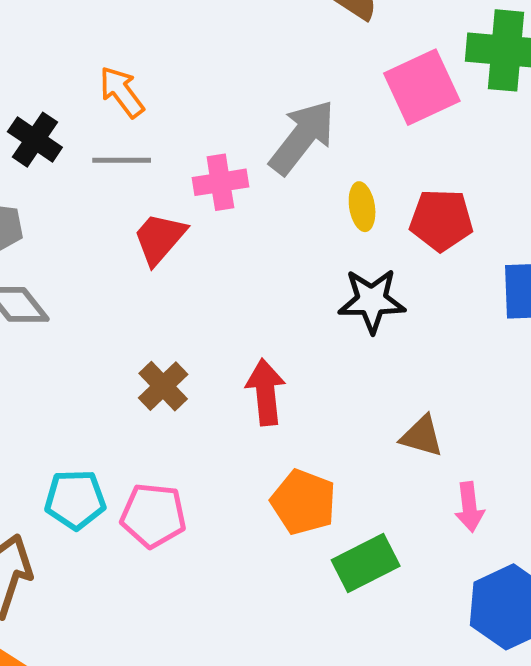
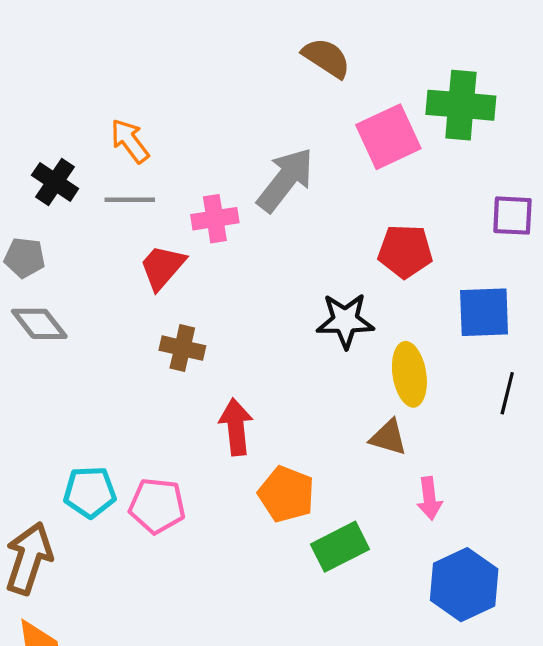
yellow ellipse: (362, 207) -> (409, 374), moved, size x1.5
brown cross: (163, 386) -> (182, 348), moved, turned -33
red arrow: (266, 392) -> (236, 427), moved

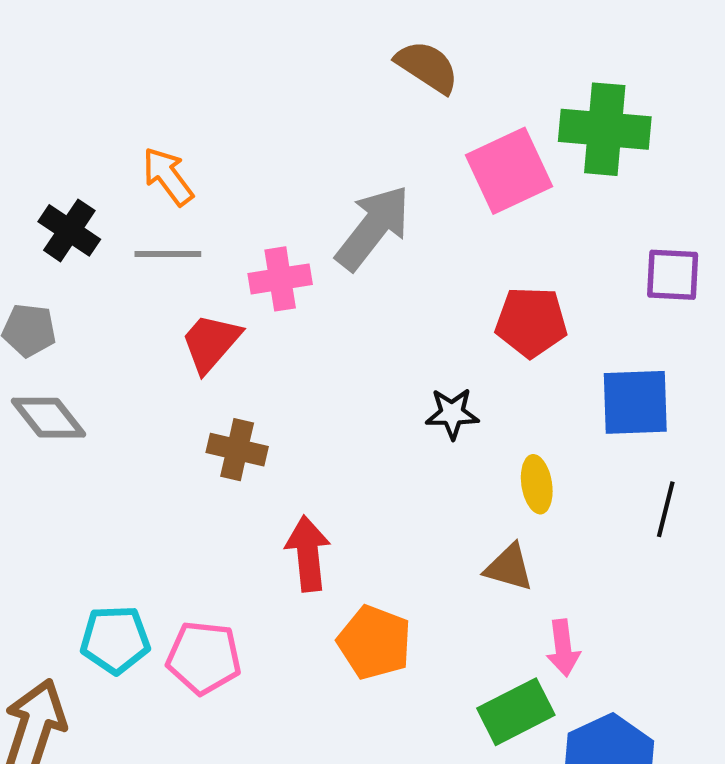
black star: (345, 321) -> (452, 413), size x0.7
yellow ellipse: (409, 374) -> (537, 484), size x0.7
green rectangle: (340, 547) -> (516, 712), moved

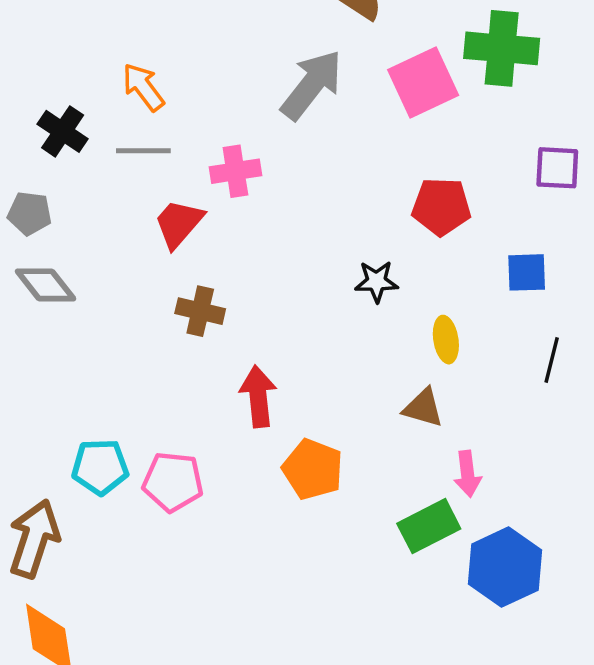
gray arrow: (373, 228) -> (312, 85), moved
blue square: (635, 402) -> (527, 272), size x0.7

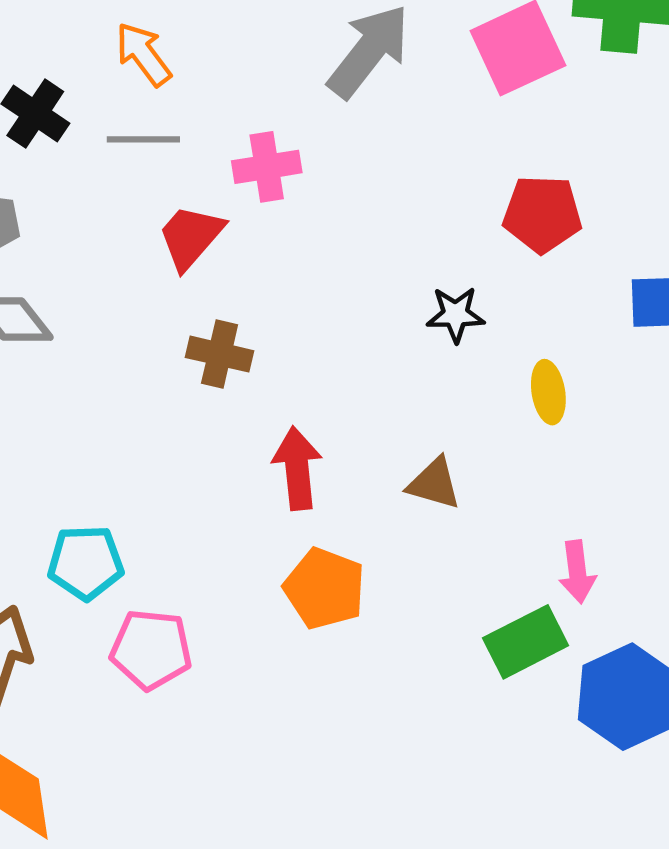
brown triangle: (423, 408) -> (434, 483), moved
orange pentagon: (313, 469) -> (325, 589), moved
pink pentagon: (173, 482) -> (151, 649), moved

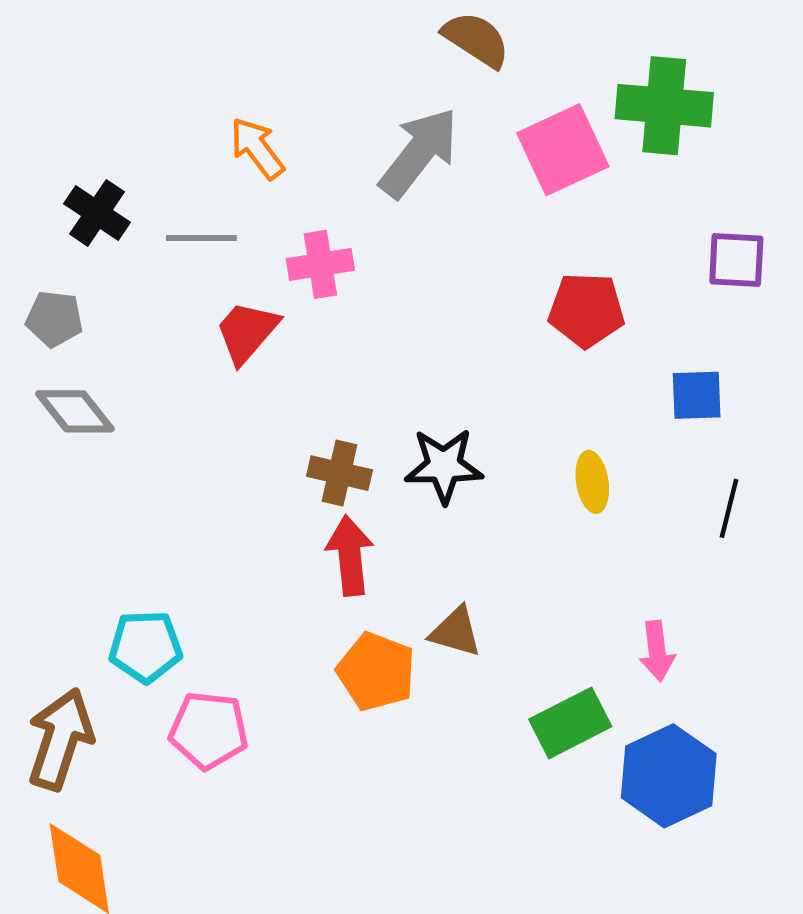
orange arrow: (143, 54) -> (257, 148), moved
black star: (456, 314) -> (444, 466), moved, size x1.4
brown cross: (220, 354) -> (339, 473), moved
brown triangle: (434, 483) -> (456, 632), moved
pink arrow: (577, 572) -> (657, 651), moved

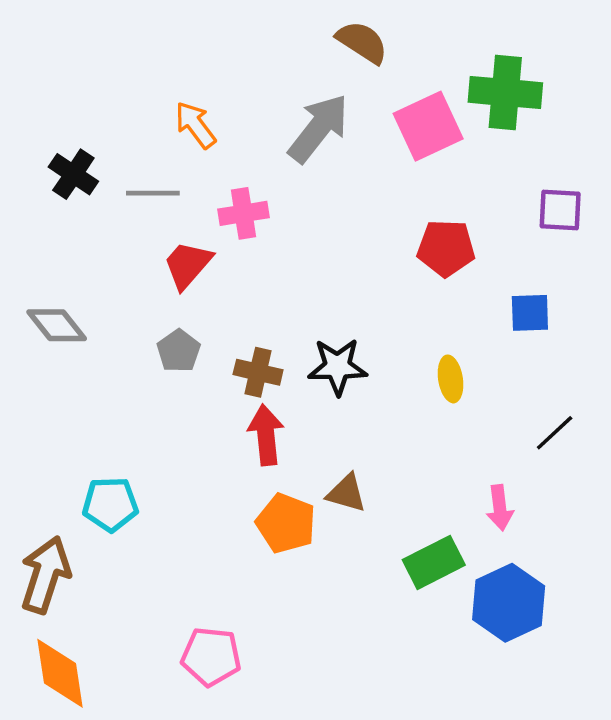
gray pentagon: (54, 319) -> (179, 351), moved, turned 30
black line: (729, 508) -> (555, 433), moved, turned 33
pink pentagon: (209, 730) -> (211, 656), moved

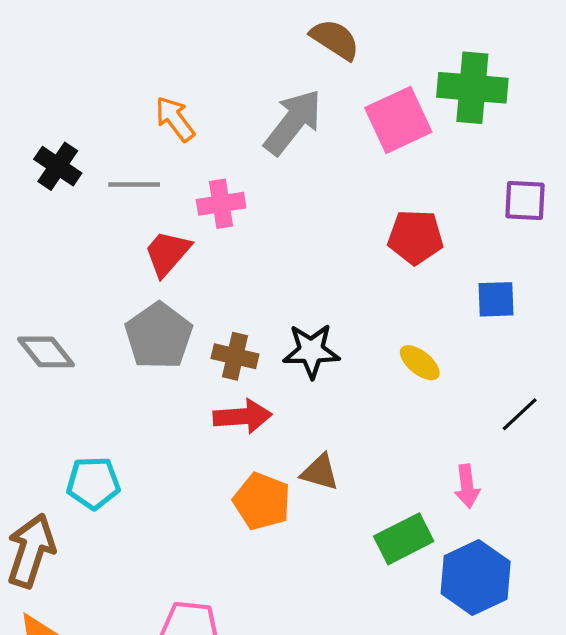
gray diamond: (57, 325) -> (46, 352), moved
gray pentagon: (179, 351) -> (159, 336), size x1.6
yellow ellipse: (451, 379) -> (420, 363), turned -42
red arrow: (266, 435) -> (243, 416), turned 92

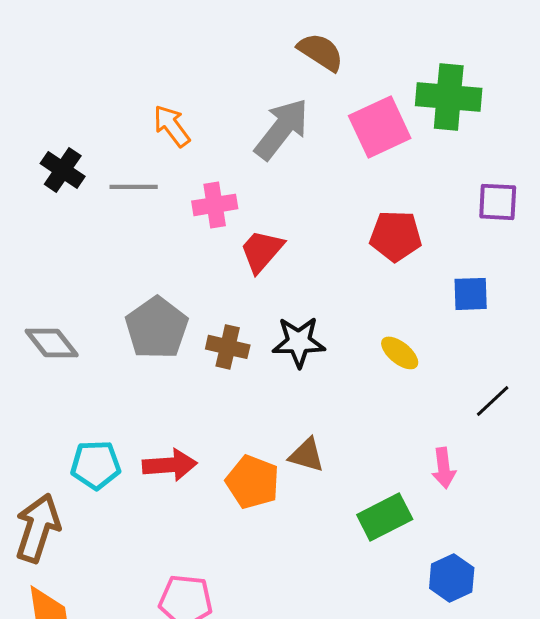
red trapezoid: (167, 253) -> (262, 251), moved
red arrow: (243, 416) -> (170, 465), moved
blue hexagon: (476, 577) -> (452, 578), moved, size x0.7

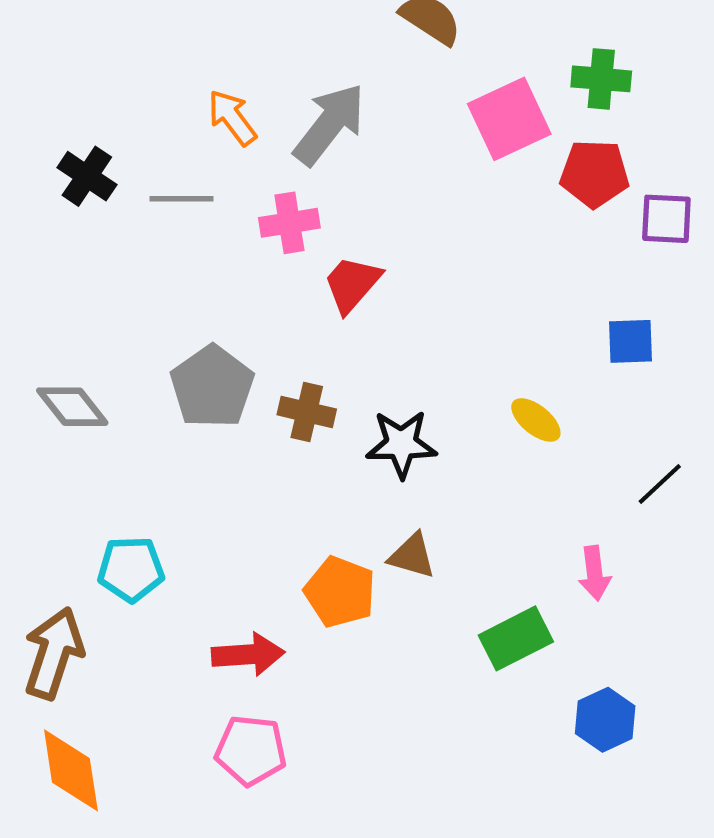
green cross: (449, 97) -> (601, 79), size x0.7
gray arrow: (282, 129) -> (329, 124), moved
red pentagon: (396, 236) -> (595, 173), moved
black star: (299, 342) -> (401, 444), moved
red arrow: (170, 465) -> (248, 654), moved

